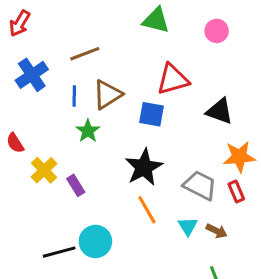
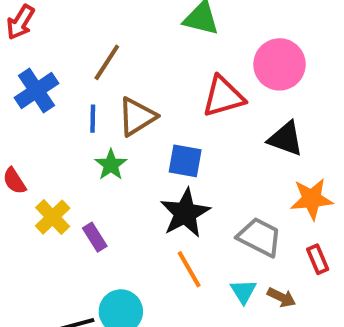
pink circle: (217, 31) -> (280, 64), moved, size x1.6
brown line: (85, 54) -> (107, 62), turned -36
blue square: (151, 114) -> (185, 161), moved
red rectangle: (236, 191) -> (318, 259), moved

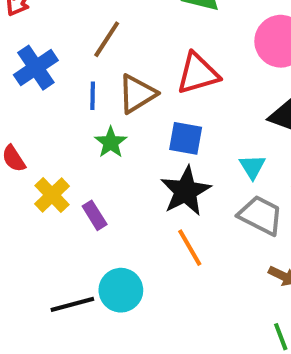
red triangle: (223, 97) -> (198, 74), moved
cyan triangle: (243, 291) -> (252, 167), moved

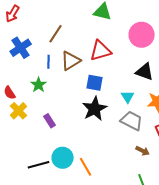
green star: (111, 142) -> (39, 85), moved
yellow cross: (52, 195) -> (19, 111), moved
orange line: (190, 248) -> (86, 167), moved

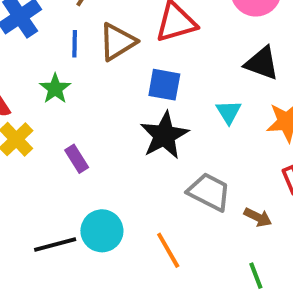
gray trapezoid: (132, 121) -> (209, 192), moved
orange line: (86, 167) -> (168, 250), moved

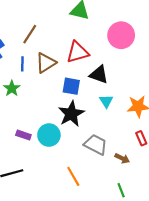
black triangle: (262, 63) -> (99, 75), moved
purple rectangle: (77, 159) -> (23, 135), moved, turned -40
cyan circle: (102, 231) -> (49, 135), moved

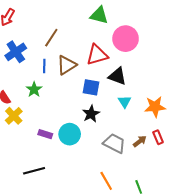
pink circle: (121, 35) -> (126, 39), moved
black star: (71, 114) -> (91, 114), size x0.7
brown arrow: (122, 158) -> (140, 141), moved, turned -64
orange line: (73, 176) -> (106, 181), moved

